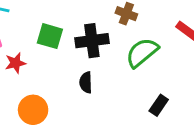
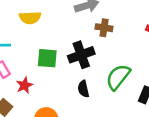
green semicircle: (142, 53) -> (118, 77), moved

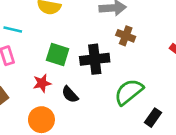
red star: (24, 85) -> (42, 83), moved
black semicircle: (83, 89) -> (70, 94), moved, turned -42

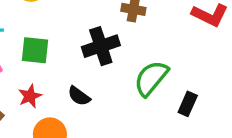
green square: (58, 54) -> (35, 50), moved
red star: (42, 83) -> (30, 96), moved

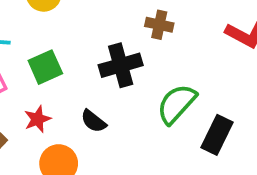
green square: (35, 50) -> (45, 67), turned -32
black rectangle: (188, 104) -> (217, 135), size x1.4

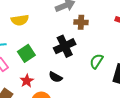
green semicircle: (177, 104) -> (96, 61), size x0.7

